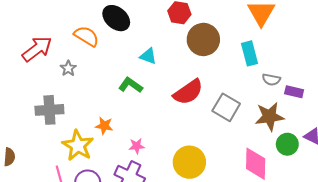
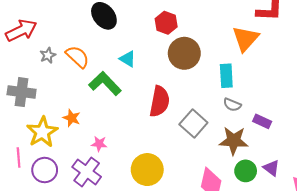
orange semicircle: (86, 36) -> (77, 57), moved
gray semicircle: (271, 80) -> (232, 105), moved
green L-shape: (131, 85) -> (105, 84), size x1.4
red semicircle: (188, 92) -> (160, 101), turned -56

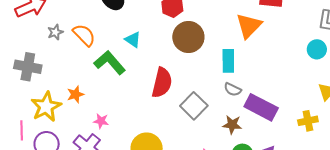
orange star: (72, 118) -> (75, 94), turned 30
purple rectangle: (262, 121) -> (261, 107), size x1.8
brown star: (234, 141) -> (232, 125), size x0.7

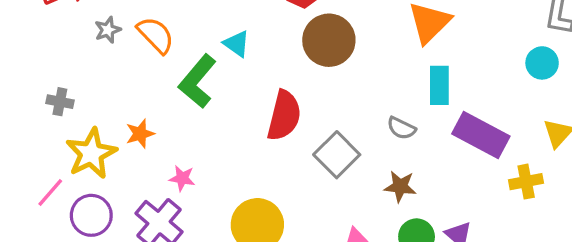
cyan rectangle: (228, 61) -> (439, 85), moved
green L-shape: (110, 63) -> (197, 81), turned -100
gray cross: (28, 67) -> (60, 102), moved, size x0.6
purple rectangle: (261, 107) -> (481, 135), moved
pink line: (22, 130) -> (50, 193), turned 42

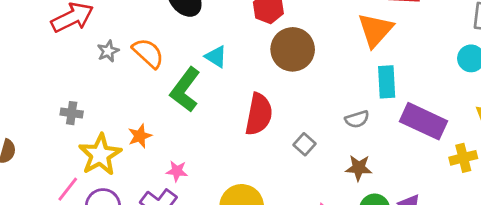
gray semicircle: (401, 128) -> (357, 119), turned -40
gray square: (337, 155) -> (304, 144), size x0.6

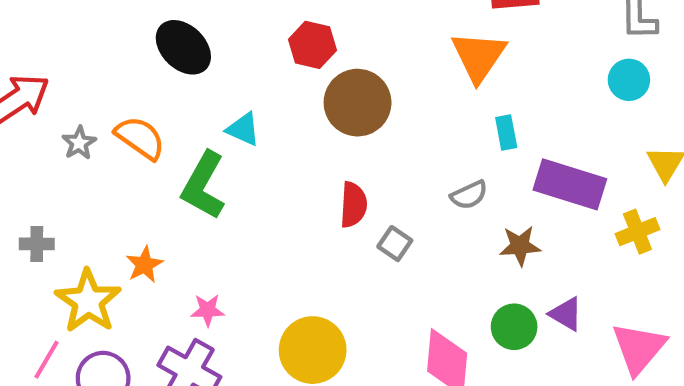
cyan rectangle: (387, 82) -> (506, 132), size x0.7
red semicircle: (259, 114) -> (353, 205), moved, size x0.7
brown star: (359, 168) -> (520, 246), moved

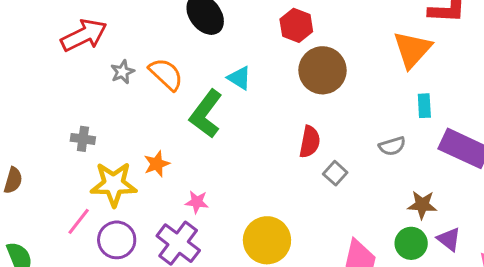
brown star: (520, 246) -> (422, 205), moved
yellow star: (88, 301) -> (114, 184), turned 30

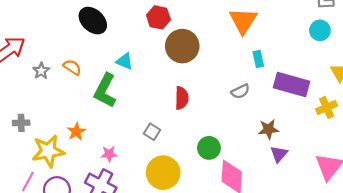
orange semicircle: (166, 74) -> (72, 67), size x0.7
gray square: (335, 173) -> (152, 132), moved
purple triangle: (449, 239) -> (279, 154), moved, turned 42
green circle: (411, 243) -> (209, 148), moved

